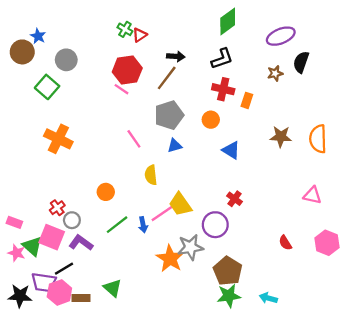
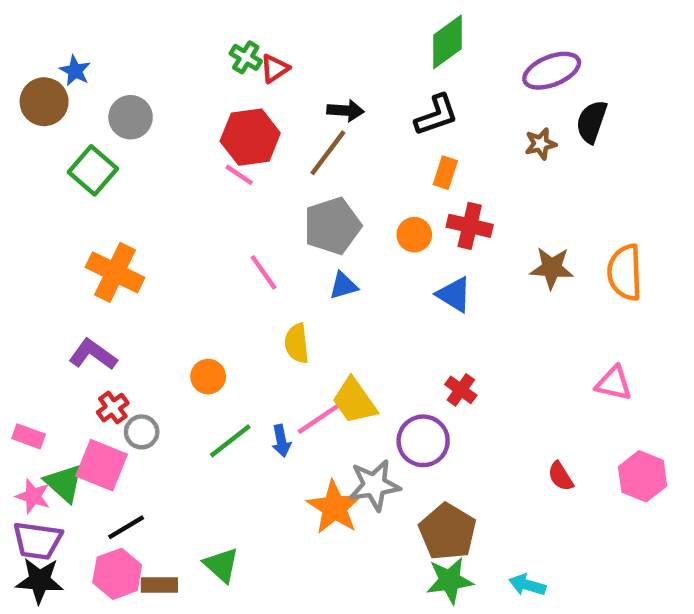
red cross: (223, 89) -> (470, 226), moved
orange rectangle: (247, 100) -> (445, 173), moved
purple L-shape: (81, 243) -> (93, 354), moved
purple trapezoid: (44, 282) -> (37, 541), moved

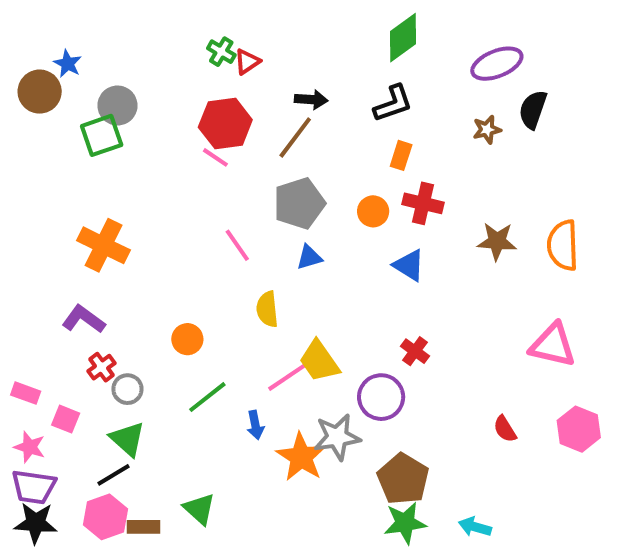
green square: (93, 170) -> (102, 135), moved, turned 30
pink triangle: (614, 383) -> (553, 345), size x1.4
blue arrow: (281, 441) -> (255, 425), moved
pink square: (102, 465) -> (66, 419), moved, size x0.6
green triangle: (64, 483) -> (127, 439), moved

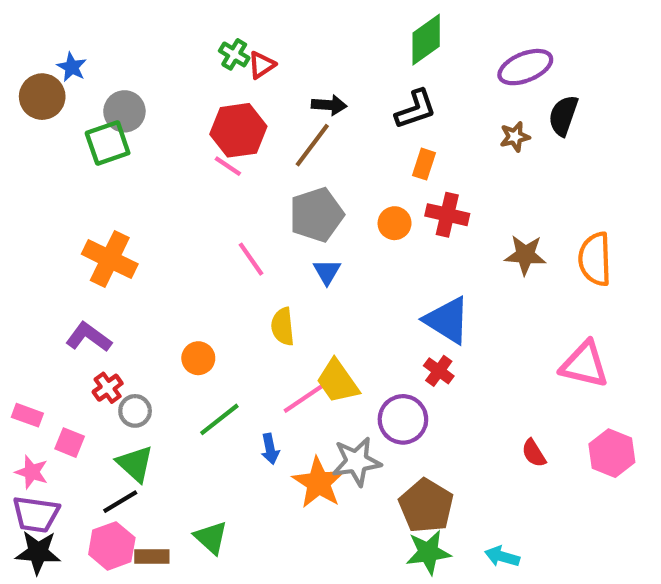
blue triangle: (309, 257) -> (327, 272), turned -44
blue triangle: (409, 265) -> (447, 320), moved, size x1.4

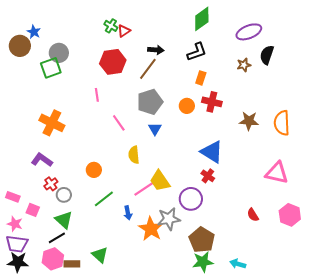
pink line: (228, 166) -> (97, 95), moved, turned 48

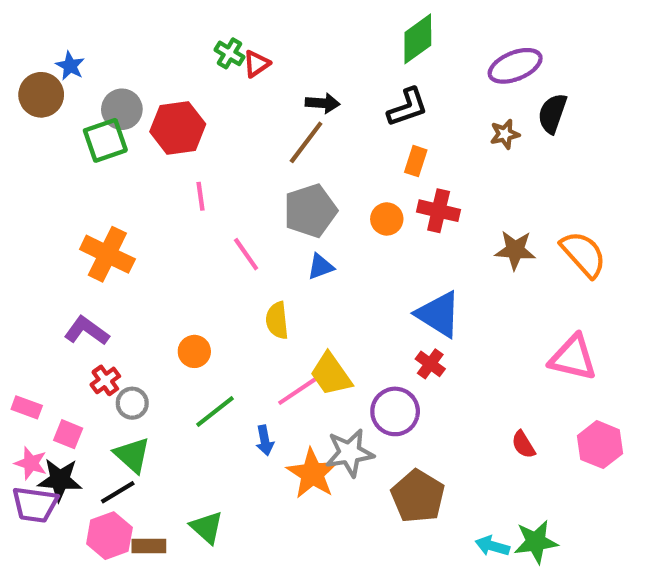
red hexagon: (113, 62) -> (178, 128), moved
orange semicircle: (282, 123) -> (583, 254), turned 140
blue triangle: (155, 129) -> (321, 267), turned 40
black star: (18, 262) -> (60, 480), moved
green star: (203, 262) -> (536, 542), moved

